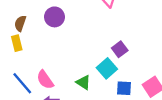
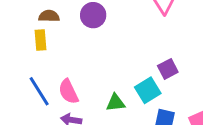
brown semicircle: (20, 23) -> (49, 16), turned 63
green triangle: (83, 82) -> (116, 103), turned -49

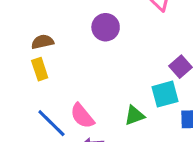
purple circle: (93, 15) -> (106, 27), moved
cyan square: (148, 90) -> (165, 94), turned 30

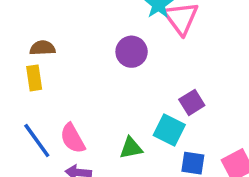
purple circle: (106, 27) -> (132, 52), moved
cyan square: (165, 94) -> (169, 130), turned 32

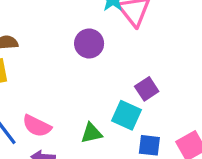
pink semicircle: (73, 138) -> (37, 126), turned -32

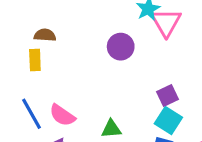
cyan square: (126, 115) -> (168, 120), moved

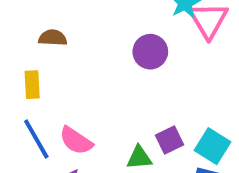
yellow rectangle: (35, 60) -> (32, 85), moved
purple square: (168, 96) -> (170, 140), moved

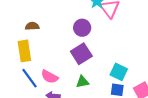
yellow rectangle: (32, 85) -> (24, 51), size x1.5
purple square: (170, 140) -> (81, 54), moved, size x1.5

